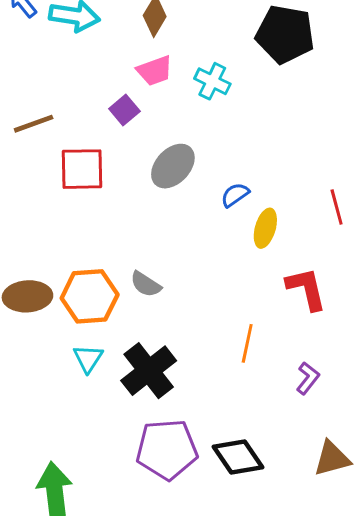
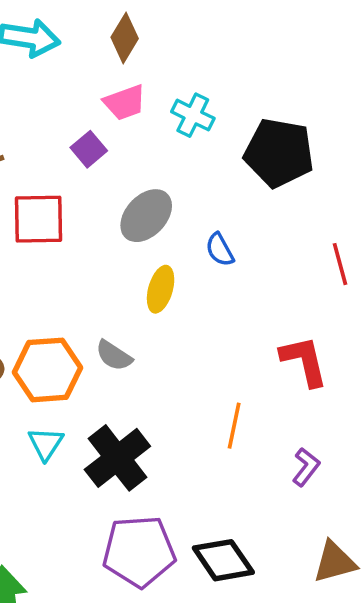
black pentagon: (285, 34) -> (279, 153), moved
blue semicircle: (235, 195) -> (220, 250), turned -84
yellow ellipse: (265, 228) -> (161, 289), moved

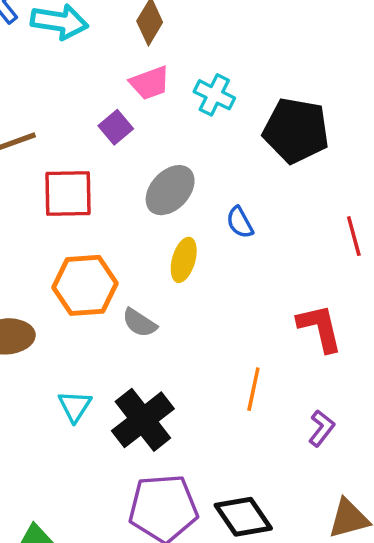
orange hexagon: (47, 370) -> (85, 285), moved

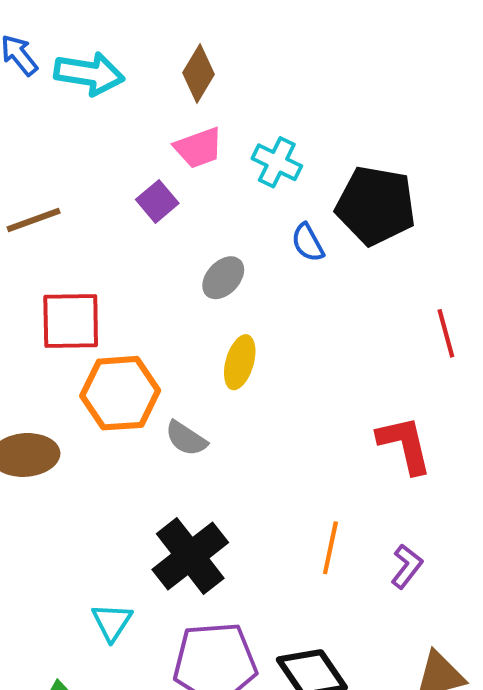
gray ellipse: (170, 190) -> (223, 278), size x0.7
red square: (68, 194) -> (71, 321), moved
blue semicircle: (240, 222) -> (308, 243), moved
orange line: (253, 389) -> (330, 548), moved
cyan triangle: (75, 406) -> (112, 622), moved

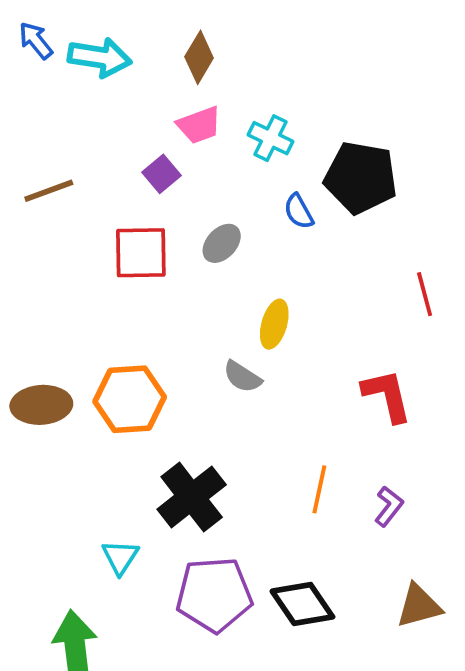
red square: (71, 321) -> (141, 253), moved
yellow ellipse: (240, 362) -> (274, 324), moved
orange hexagon: (120, 393) -> (130, 399), moved
gray semicircle: (186, 438) -> (242, 377), moved

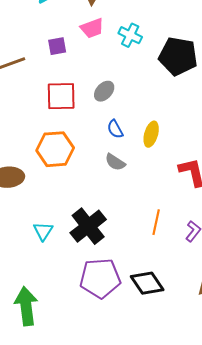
purple square: (162, 174) -> (57, 46), moved, turned 30
blue semicircle: (299, 211) -> (115, 129), moved
yellow ellipse: (274, 324) -> (151, 134), moved
orange hexagon: (130, 399) -> (55, 149), moved
cyan triangle: (120, 557) -> (43, 231), moved

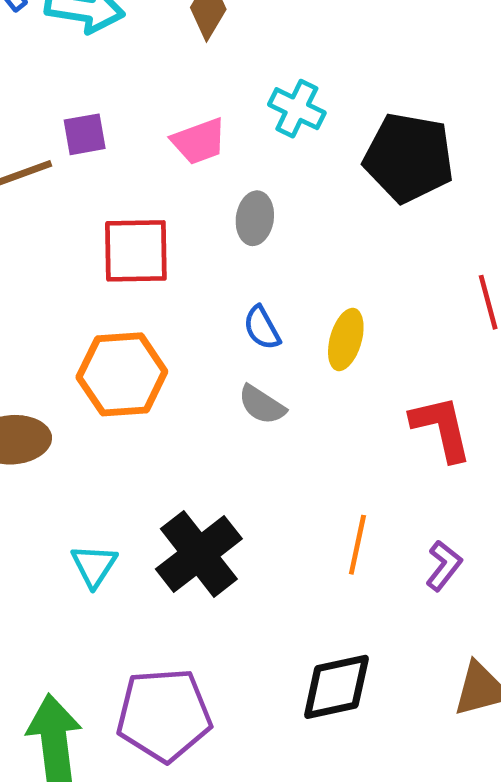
pink trapezoid: (92, 28) -> (199, 141), moved
purple square: (57, 46) -> (85, 134), moved
gray ellipse: (104, 91) -> (255, 218), moved, turned -35
purple pentagon: (100, 278) -> (164, 715), moved
black diamond: (147, 283) -> (336, 687), turned -68

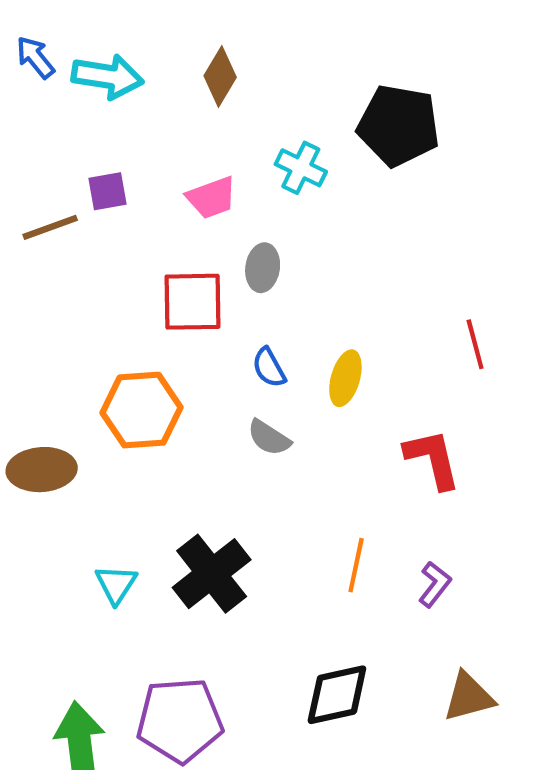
black pentagon: (409, 158) -> (399, 125), moved
red square: (136, 251) -> (192, 302), moved

